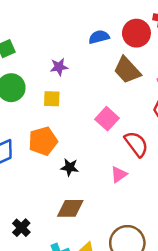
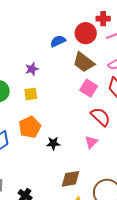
pink square: (107, 119) -> (89, 88), moved
brown diamond: (70, 208) -> (71, 179), moved

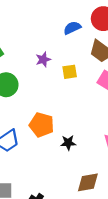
yellow square: (31, 94) -> (70, 72), moved
orange pentagon: (30, 127) -> (42, 125), turned -30

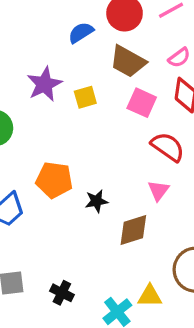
purple star: (43, 59) -> (44, 84), size x1.5
brown diamond: (88, 182) -> (133, 230), moved

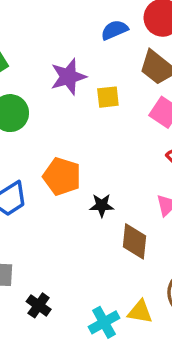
brown diamond: (133, 230) -> (135, 241), turned -76
black cross: (62, 293) -> (39, 305), moved

